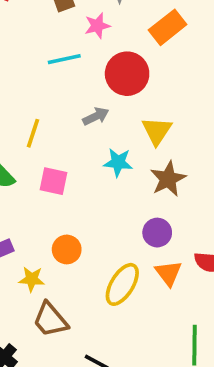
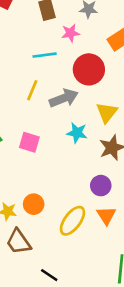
gray arrow: (96, 116) -> (64, 98), size x1.5
yellow line: (33, 133) -> (32, 90), moved
orange circle: (67, 249) -> (34, 204), moved

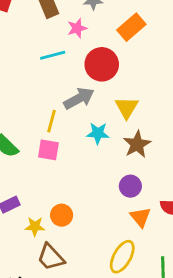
yellow line: (32, 90) -> (51, 121), moved
yellow ellipse: (72, 221) -> (122, 257), moved

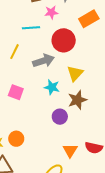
yellow line: (51, 121) -> (15, 52), moved
purple circle: (130, 186) -> (60, 117), moved

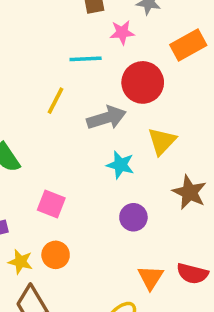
pink square: (16, 92) -> (51, 204), moved
brown star: (77, 100) -> (189, 192), moved, turned -30

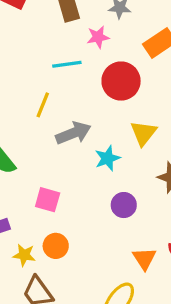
gray arrow: (106, 118) -> (73, 133), moved
cyan star: (120, 165) -> (107, 158), turned -30

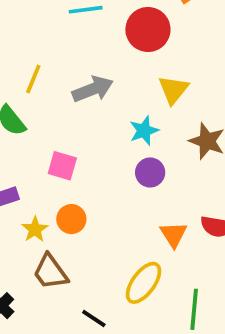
yellow line: (43, 105) -> (33, 79), moved
cyan star: (107, 158) -> (144, 131), moved
yellow star: (24, 255) -> (35, 229), turned 30

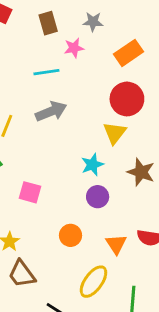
red circle: (148, 29) -> (127, 99), moved
gray arrow: (93, 89) -> (51, 111), moved
orange circle: (71, 219) -> (70, 235), moved

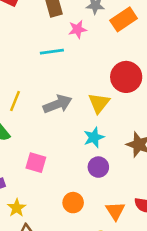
orange rectangle: (128, 53) -> (124, 19), moved
gray arrow: (51, 111) -> (57, 104), moved
yellow triangle: (115, 133) -> (99, 103), moved

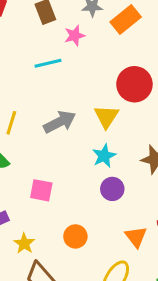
orange circle: (73, 203) -> (75, 236), moved

